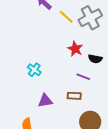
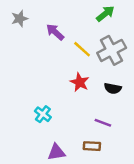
red star: (75, 49) -> (80, 82), moved
black semicircle: (95, 59) -> (113, 88), moved

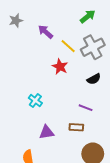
red star: (80, 82) -> (60, 67), moved
black semicircle: (113, 88) -> (94, 79), turned -40

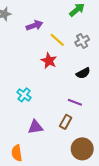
purple arrow: (46, 32) -> (34, 25), turned 119
gray cross: (93, 47) -> (82, 41), size x0.6
brown rectangle: (76, 127) -> (66, 122), turned -64

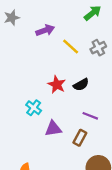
red star: (49, 61) -> (57, 85), moved
black semicircle: (83, 73) -> (81, 85), moved
purple triangle: (35, 127) -> (53, 129), moved

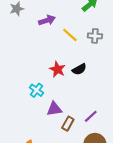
gray cross: (98, 48) -> (95, 36), turned 32
purple line: (90, 116) -> (91, 116), moved, turned -64
brown rectangle: (80, 138) -> (68, 124), moved

